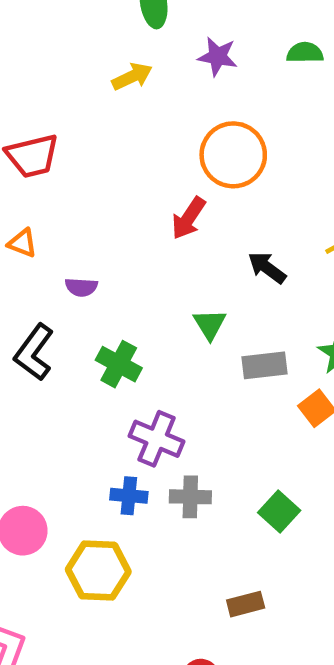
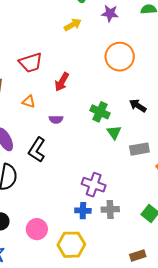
red arrow: (189, 218) -> (62, 82), moved
green cross: (119, 364) -> (100, 112), moved

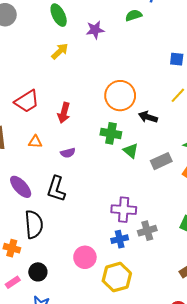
orange circle: (120, 57) -> (120, 96), moved
pink circle: (37, 229) -> (85, 257), moved

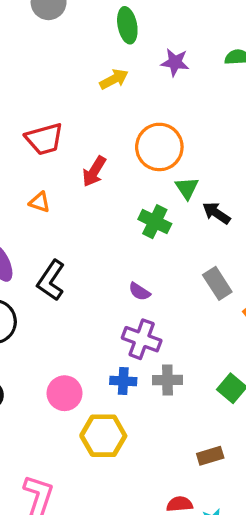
orange circle: (120, 96) -> (159, 147), moved
green triangle: (131, 151) -> (187, 188), moved
purple semicircle: (68, 153) -> (139, 292), moved, turned 32
gray rectangle: (161, 161) -> (217, 283), turned 66

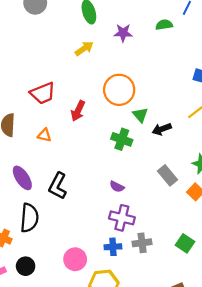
black arrow: (216, 213) -> (162, 129), turned -48

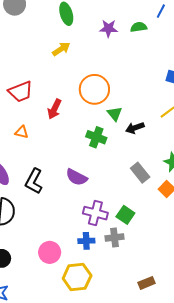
purple star: (123, 33) -> (109, 28), moved
purple semicircle: (117, 187) -> (77, 177), moved, size x1.5
green square: (185, 243) -> (125, 215), moved

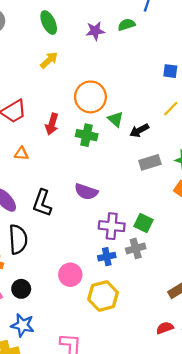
green cross: (96, 137) -> (87, 135), moved
gray rectangle: (140, 173) -> (150, 162), moved, turned -60

